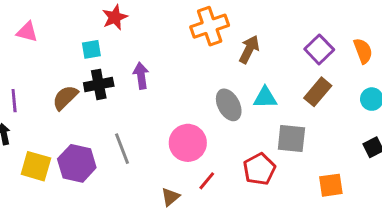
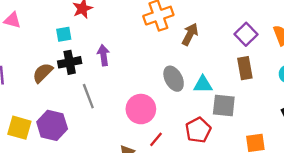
brown rectangle: (318, 92) -> (245, 68), turned -50
cyan triangle: (265, 98) -> (203, 84), moved
gray line: (122, 149) -> (88, 96), moved

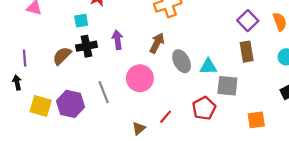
brown arrow: (190, 34) -> (157, 43), moved
gray line: (88, 96) -> (104, 92), moved
pink circle: (141, 109) -> (140, 78), moved

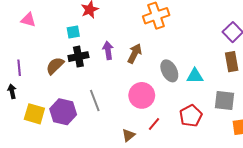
brown arrow: (157, 43) -> (135, 53), moved
pink circle: (140, 78) -> (142, 95), moved
gray square: (227, 86) -> (225, 100), moved

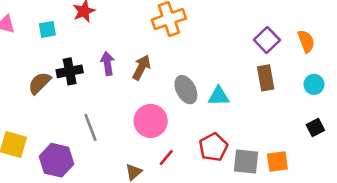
cyan square: (73, 32) -> (47, 29), moved
gray square: (225, 100) -> (246, 161), moved
purple hexagon: (63, 112) -> (57, 160), moved

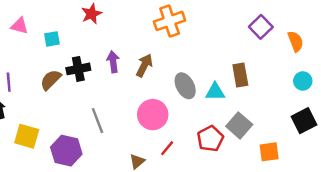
cyan square: (47, 29) -> (52, 39), moved
purple square: (267, 40) -> (261, 27), moved
brown rectangle: (266, 78) -> (240, 75), moved
black square: (315, 128) -> (304, 121), size x1.5
gray square: (246, 161) -> (239, 125), moved, turned 35

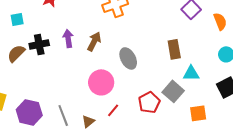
cyan triangle: (215, 92) -> (191, 73), moved
gray line: (98, 121) -> (63, 115), moved

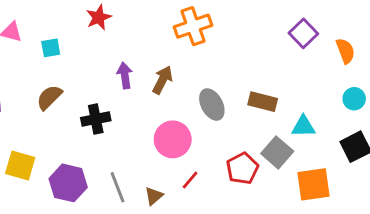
black cross: (39, 44) -> (96, 119), moved
brown rectangle: (174, 49) -> (263, 102), moved, turned -66
orange square: (198, 113) -> (313, 184), size x1.4

